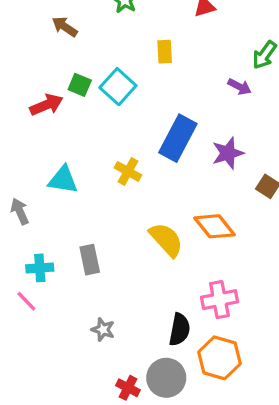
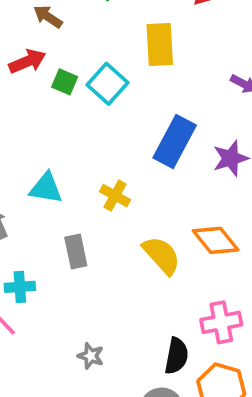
yellow rectangle: (165, 52) -> (160, 45), size x1.6
red arrow: (46, 105) -> (27, 61), moved
yellow cross: (128, 171) -> (115, 196), moved
gray rectangle: (90, 260) -> (76, 252), moved

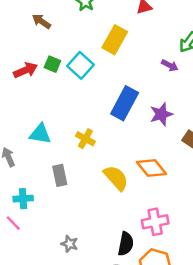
yellow rectangle: (160, 45) -> (115, 40), turned 32
red arrow: (27, 61) -> (26, 70), moved

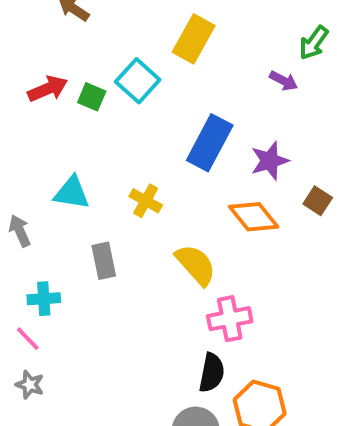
green square: (52, 64) -> (92, 97), moved
orange diamond: (151, 168) -> (254, 217), moved
pink cross: (155, 222) -> (230, 319), moved
gray star: (70, 244) -> (30, 385), moved

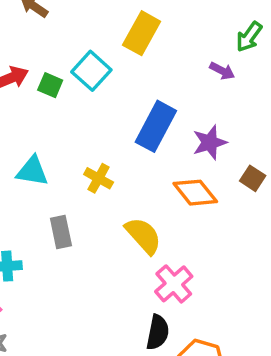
pink cross: (230, 319) -> (174, 284), turned -30

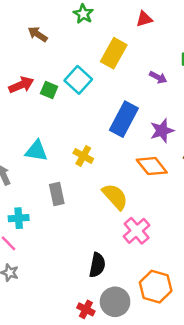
purple arrow: (222, 71) -> (158, 77), moved
black semicircle: (158, 332) -> (97, 265), moved

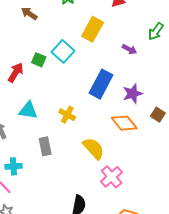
red arrow: (21, 85) -> (16, 72), moved, turned -36

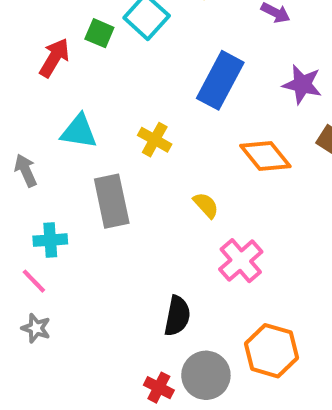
purple star: (133, 94) -> (302, 84), moved, turned 30
gray rectangle: (45, 146) -> (112, 201), size x1.4
yellow semicircle: (94, 148) -> (206, 205), size x0.6

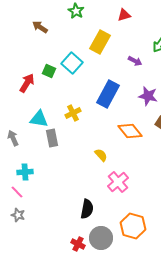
yellow cross: (155, 140) -> (73, 113), moved, turned 35
gray rectangle: (112, 201) -> (52, 138), moved, size x0.7

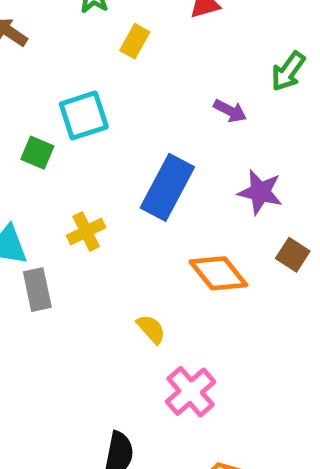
yellow rectangle: (100, 42) -> (135, 41), moved, size x0.6
cyan square: (72, 63) -> (84, 115), turned 30
green square: (49, 71) -> (37, 153), moved

